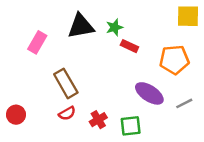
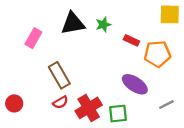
red rectangle: (129, 46) -> (131, 40), moved
gray line: (184, 103) -> (166, 105), moved
red cross: (98, 120) -> (89, 108), size x1.6

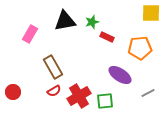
red rectangle: (131, 40) -> (107, 37), moved

